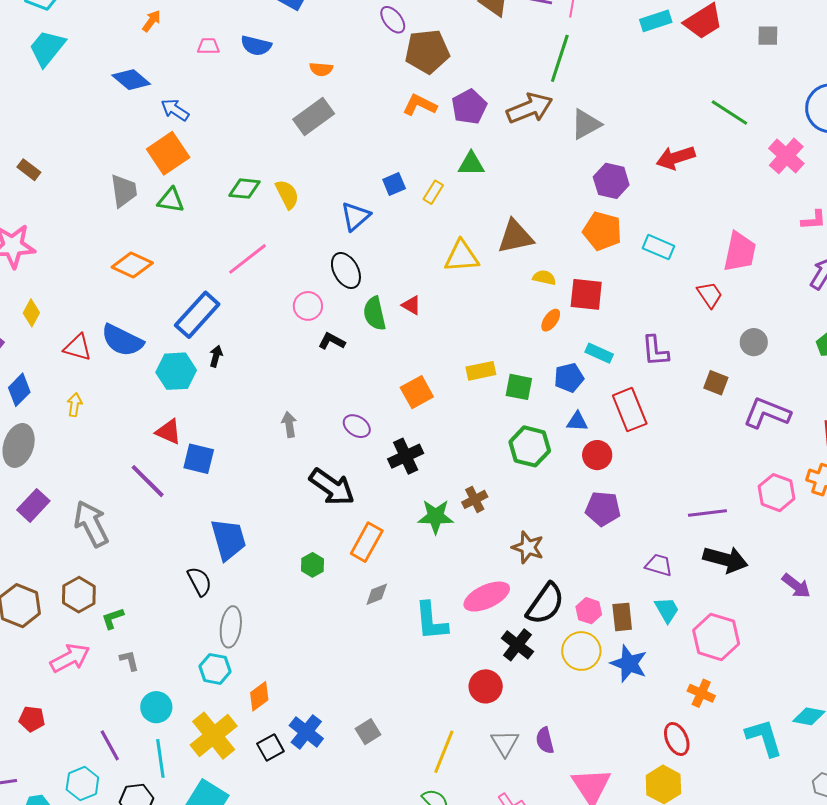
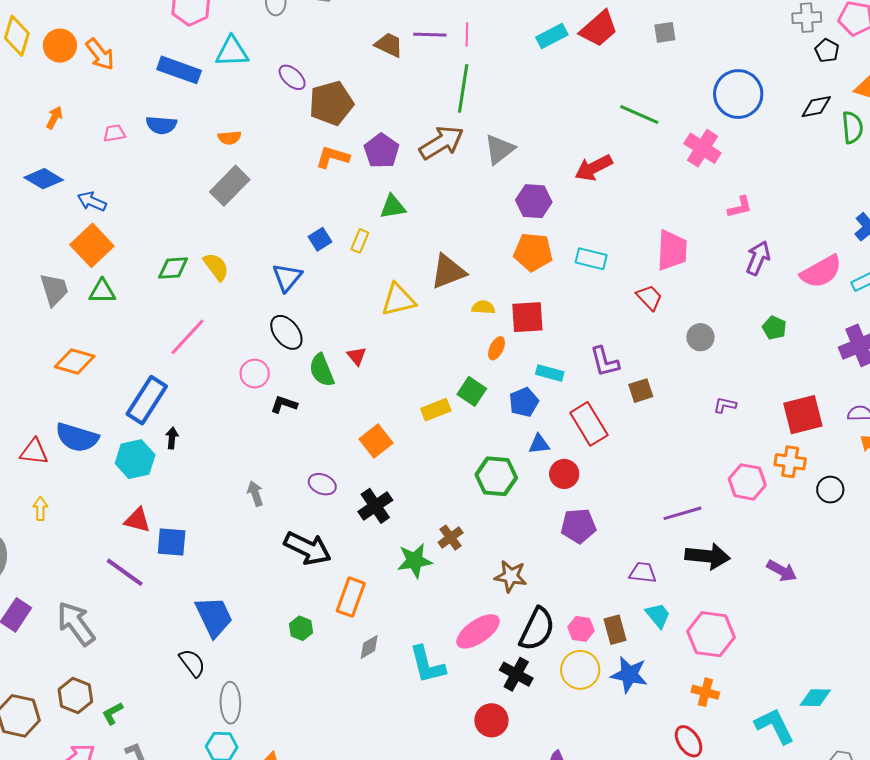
red triangle: (411, 305) -> (357, 356), turned 30
brown square: (716, 383) -> (641, 391), moved, turned -30
green square: (519, 387) -> (472, 391), moved, turned 32
purple L-shape: (767, 413) -> (725, 405), size x0.5

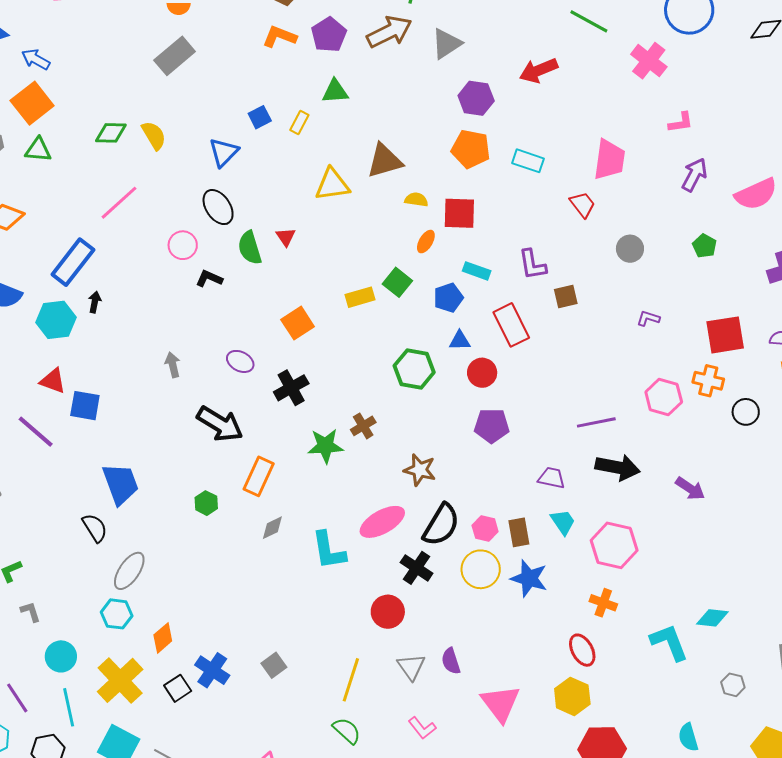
gray ellipse: (230, 703) -> (129, 571), turned 30

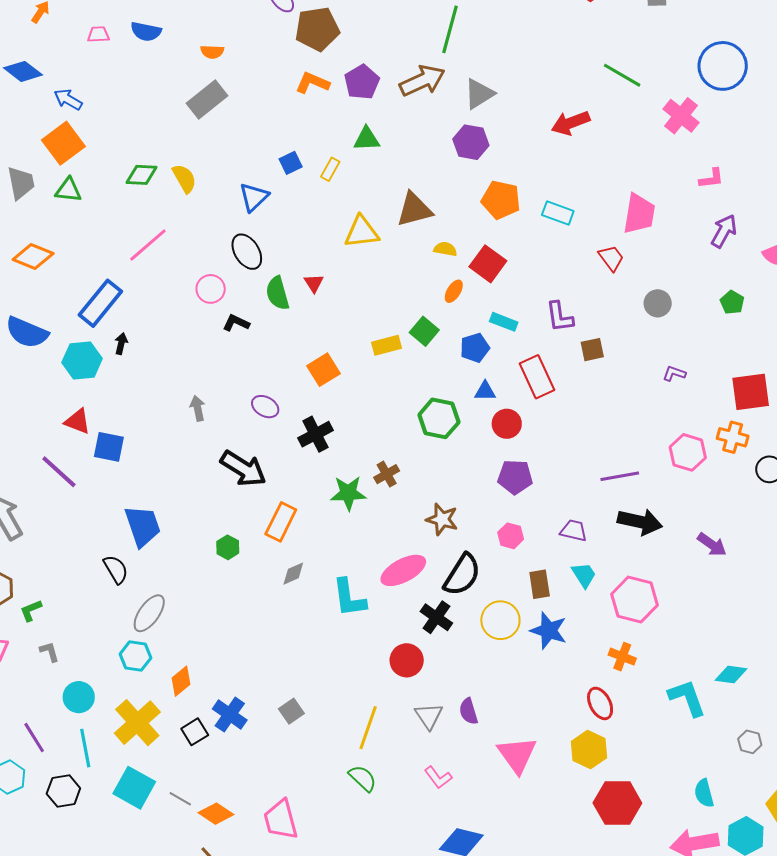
purple hexagon: (476, 98) -> (471, 142), moved
red square: (459, 213) -> (488, 264), turned 33
pink hexagon: (485, 529) -> (511, 536), moved

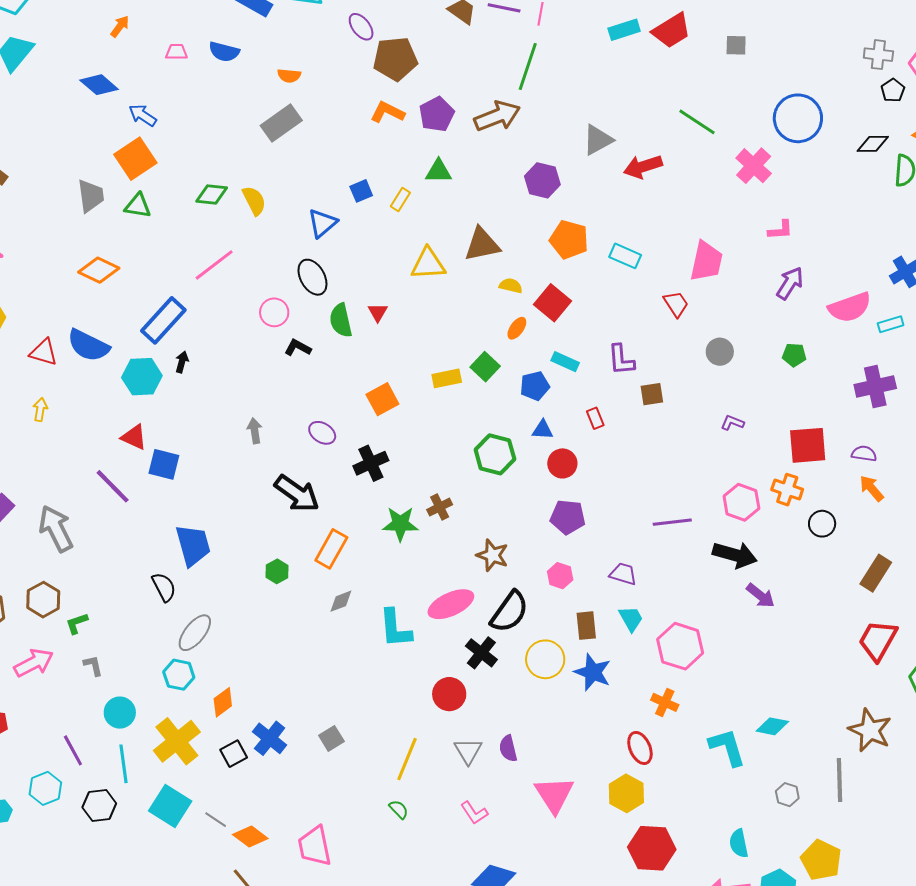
gray triangle: (479, 94) -> (598, 140), moved
green pentagon: (732, 302) -> (794, 355), turned -30
red rectangle: (537, 377) -> (595, 418), size x0.5
black arrow: (640, 522) -> (735, 555), moved
green semicircle: (363, 778) -> (399, 809), size x0.7

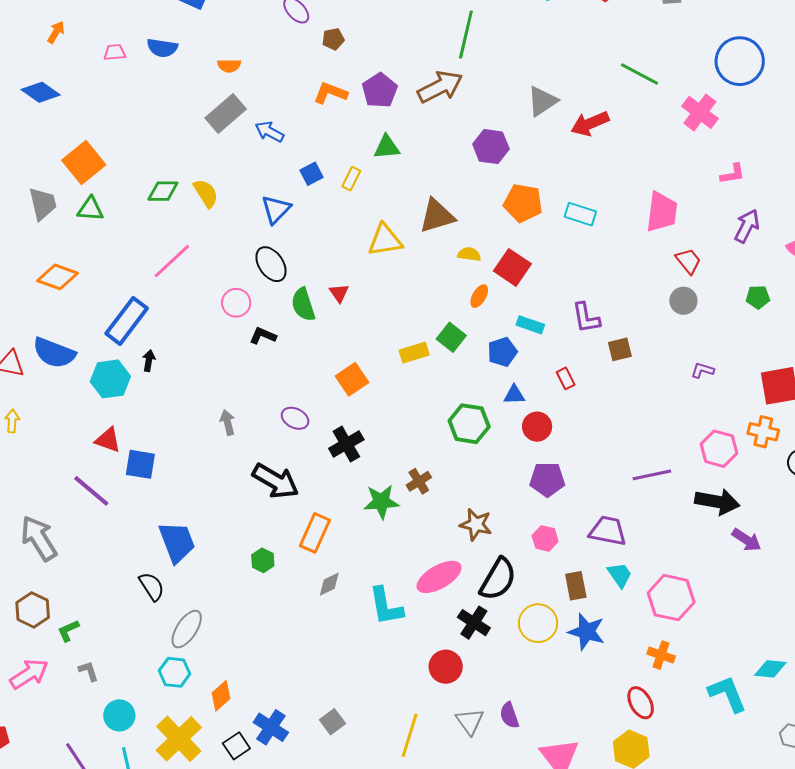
brown pentagon: (395, 59) -> (333, 39), size x0.5
blue arrow: (143, 115) -> (269, 132), moved
red trapezoid: (676, 304) -> (688, 261), moved
purple trapezoid: (623, 574) -> (608, 531), size x1.4

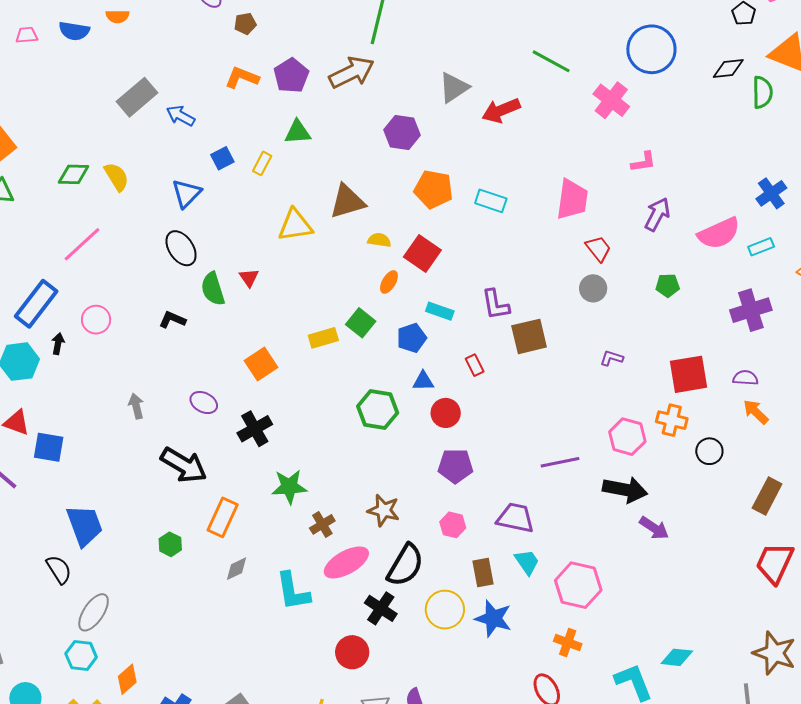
orange semicircle: (229, 66) -> (117, 16), moved
pink circle: (236, 303) -> (96, 320), moved
brown square: (620, 349) -> (529, 336), size x1.5
brown cross: (419, 481) -> (322, 524), moved

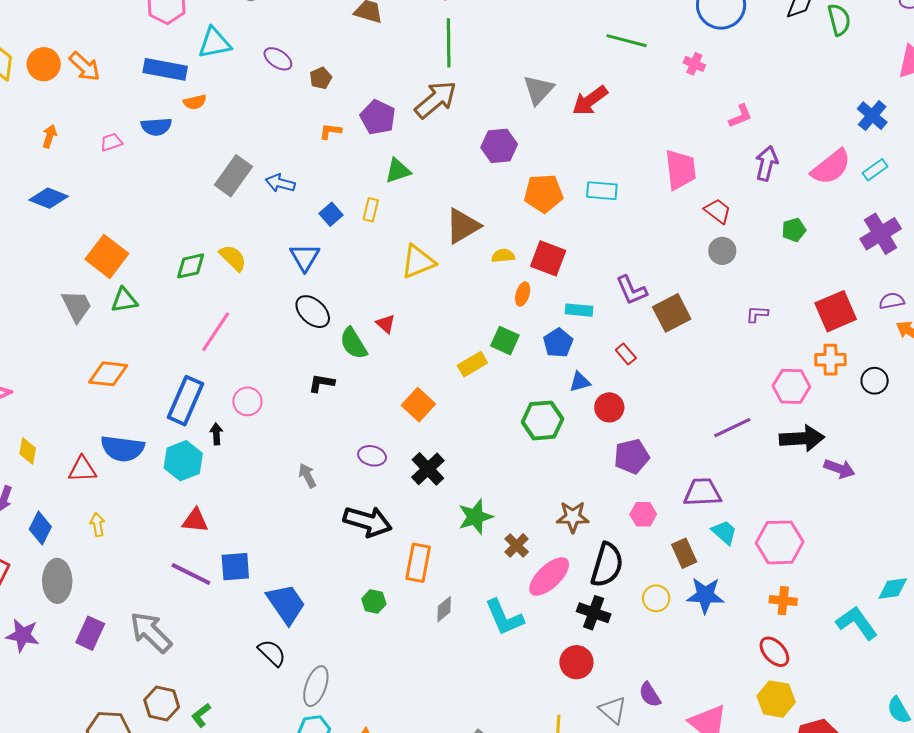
orange L-shape: (242, 78) -> (330, 131), size x0.7
pink cross: (611, 100) -> (694, 64), size x0.6
blue square: (49, 447) -> (235, 567), moved
yellow circle: (445, 610) -> (656, 598), size x0.7

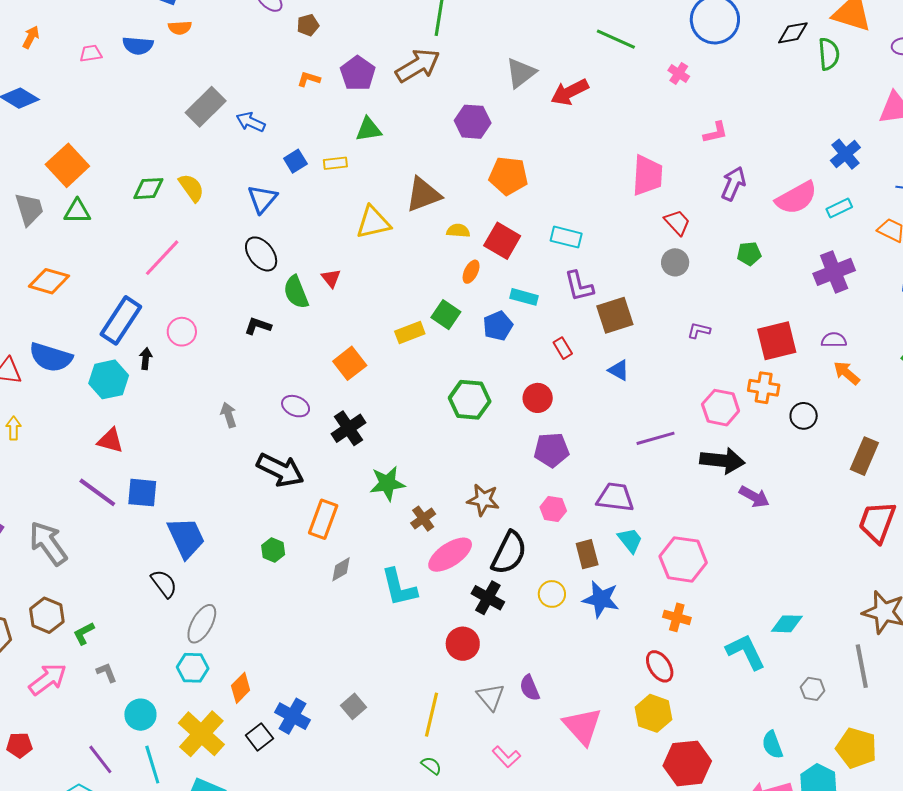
cyan rectangle: (602, 191) -> (566, 237), moved
yellow rectangle: (371, 210) -> (335, 163), turned 60
blue triangle: (580, 382) -> (619, 370), moved, turned 35

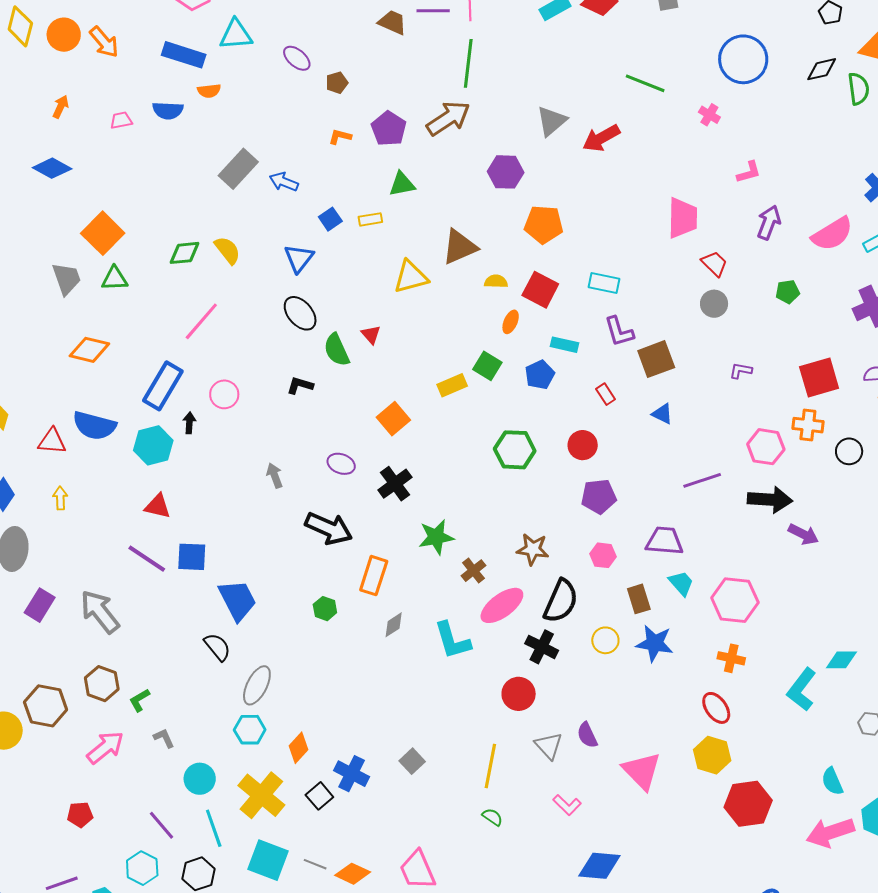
cyan L-shape: (746, 652) -> (802, 689), turned -114

